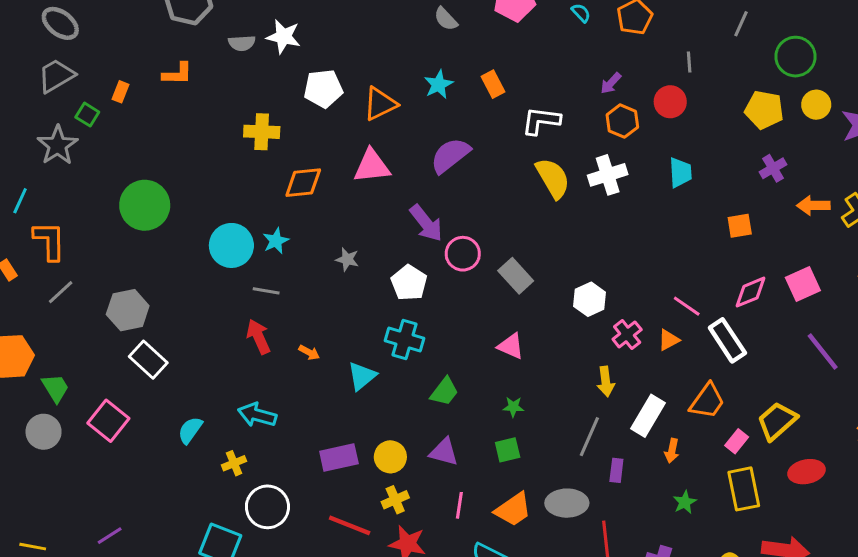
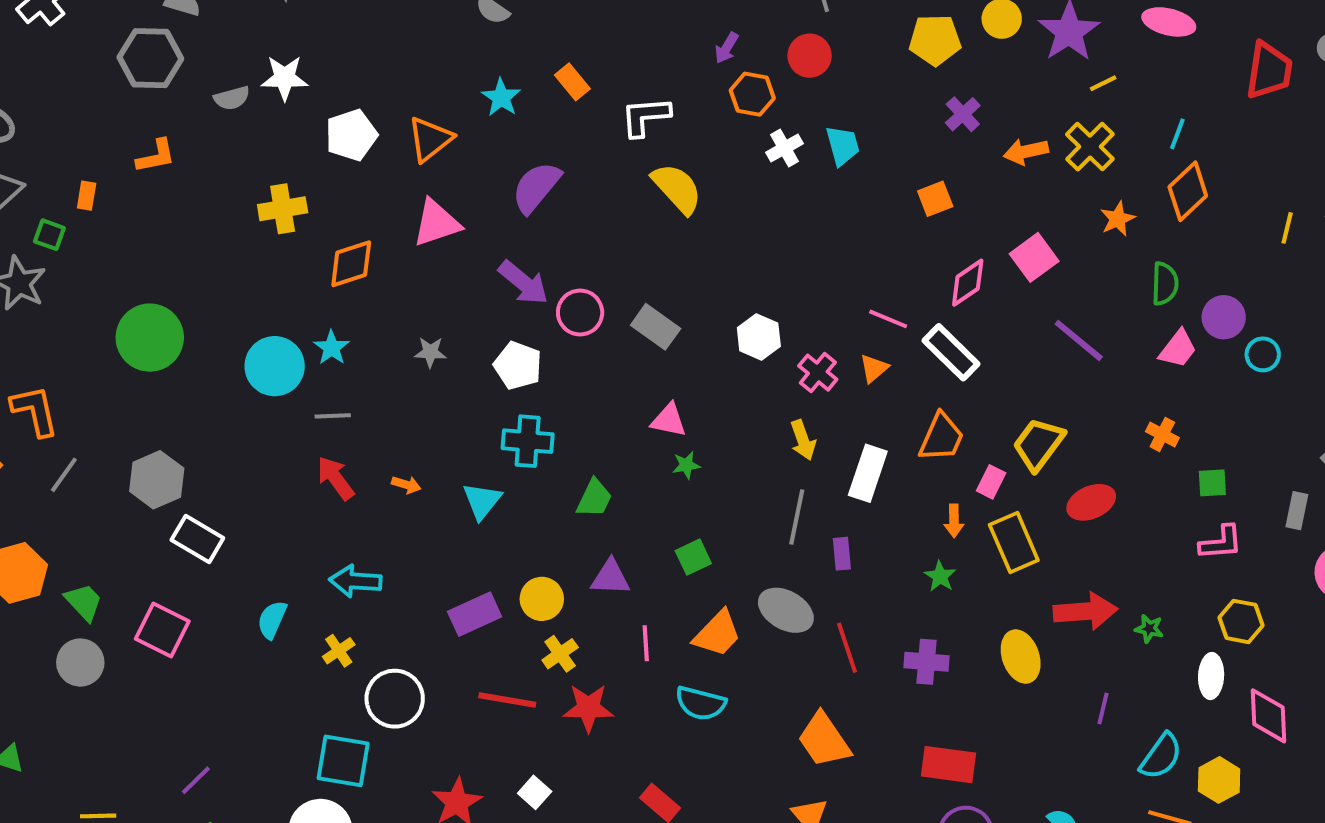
white cross: (608, 175) -> (784, 148), moved, size x0.7
green star: (513, 407) -> (686, 465), moved
orange arrow: (672, 451) -> (954, 521), moved
gray ellipse: (567, 503) -> (786, 610), turned 42

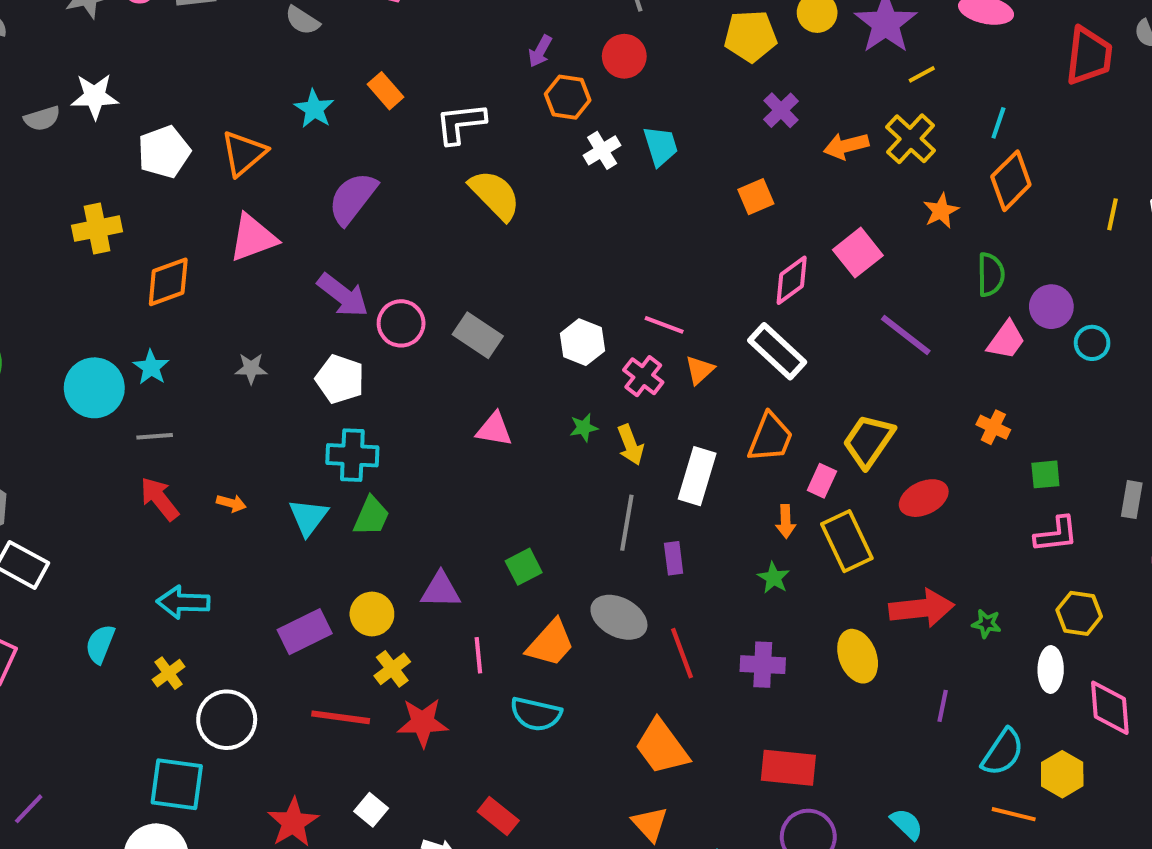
pink line: (888, 319) -> (664, 325), moved
green star: (686, 465) -> (584, 428), moved
green trapezoid: (594, 498) -> (371, 516), moved

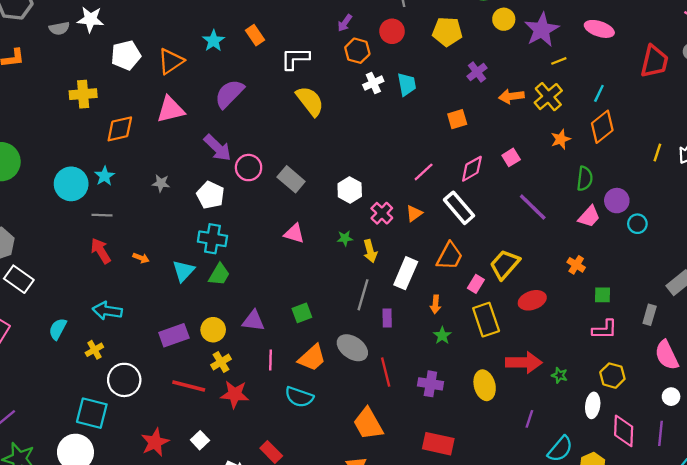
yellow pentagon: (750, 36) -> (447, 32), moved
pink square: (858, 253) -> (511, 157), size x0.7
pink line: (664, 325) -> (424, 172), moved, turned -70
orange arrow: (786, 521) -> (435, 304), moved

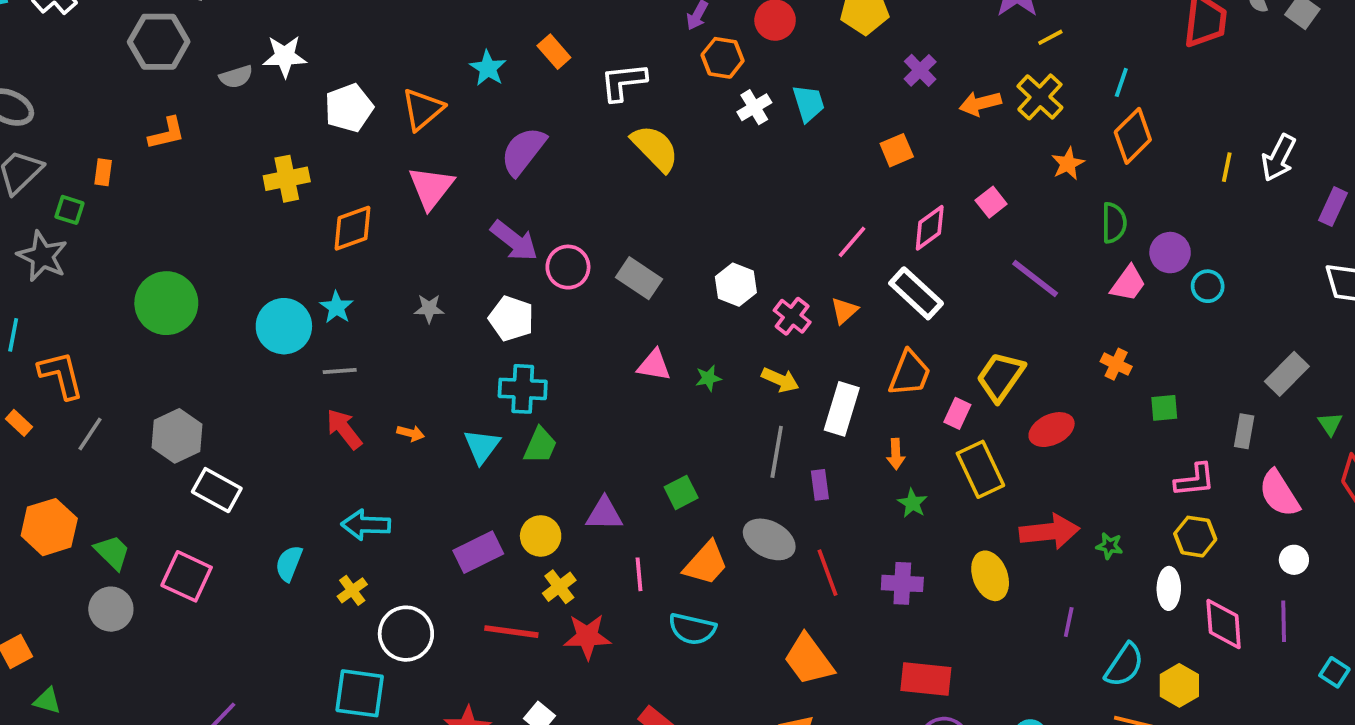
pink triangle: (171, 110) -> (431, 188), turned -32
green star: (345, 238) -> (708, 378), moved
yellow arrow: (370, 251) -> (780, 380), turned -45
pink L-shape: (605, 329) -> (1195, 480), moved

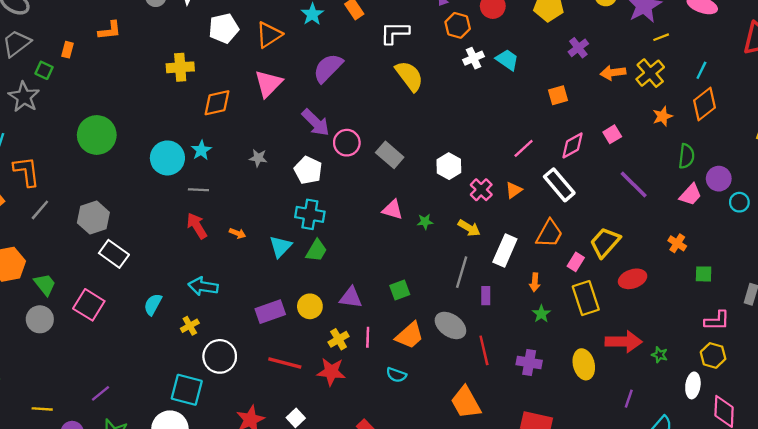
cyan trapezoid: (809, 103) -> (507, 60), turned -45
yellow cross: (559, 587) -> (339, 339), moved
cyan semicircle: (692, 629) -> (396, 375), size x0.7

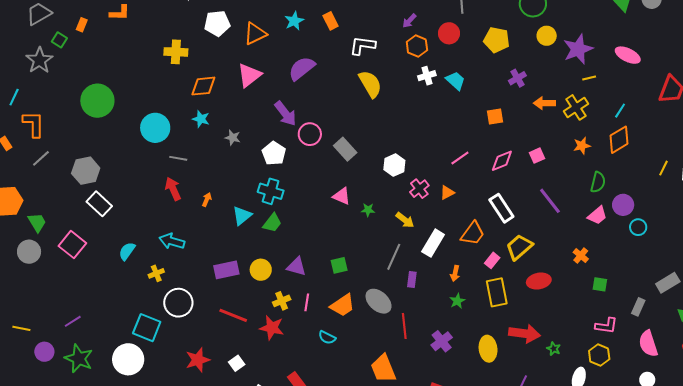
cyan star: (201, 150) -> (201, 119), moved, turned -30
white rectangle: (559, 185) -> (501, 208), moved
orange arrow: (237, 233) -> (207, 200), turned -96
purple cross: (529, 363) -> (442, 341), turned 35

